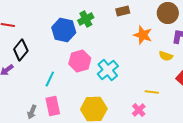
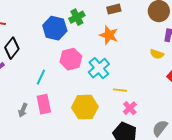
orange star: (143, 35) -> (109, 35), moved
yellow line: (152, 92) -> (120, 90), moved

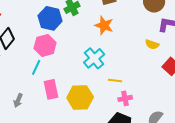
pink hexagon: (71, 59) -> (45, 45), moved
pink rectangle: (44, 104) -> (51, 89), moved
pink cross: (130, 108) -> (125, 98), turned 32

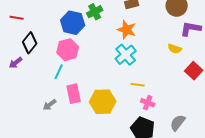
cyan cross: (94, 58) -> (126, 55), moved
pink cross: (125, 98) -> (148, 103), turned 32
gray arrow: (18, 100) -> (50, 105), moved, turned 32

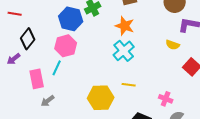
yellow line: (138, 85) -> (129, 85), moved
pink rectangle: (74, 94) -> (37, 79), moved
pink cross: (148, 103) -> (166, 99), moved

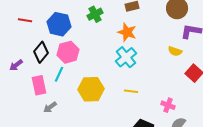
red line: (15, 14) -> (25, 20), moved
blue hexagon: (71, 19) -> (59, 24), moved
black diamond: (28, 39) -> (41, 52), moved
yellow hexagon: (101, 98) -> (91, 89), moved

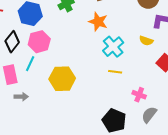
cyan cross: (126, 57) -> (113, 47), moved
yellow line: (131, 91) -> (115, 72), moved
gray arrow: (50, 107) -> (21, 97), turned -144

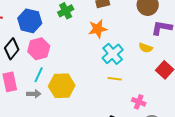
orange star: (98, 22) -> (98, 29), turned -30
cyan line: (30, 64) -> (39, 75), moved
gray arrow: (21, 97) -> (34, 94), moved

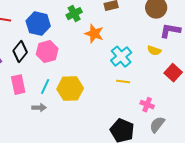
orange star: (98, 29) -> (94, 34), moved, turned 30
cyan line: (39, 75) -> (45, 87), moved
gray arrow: (34, 94) -> (39, 108), moved

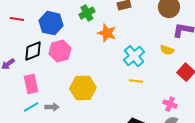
black diamond: (20, 52) -> (33, 51), turned 30
cyan line: (45, 87) -> (31, 107), moved, turned 35
pink cross: (147, 105) -> (170, 104), moved

